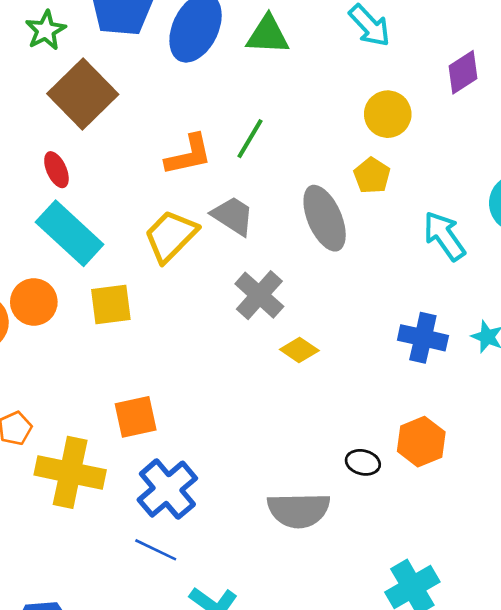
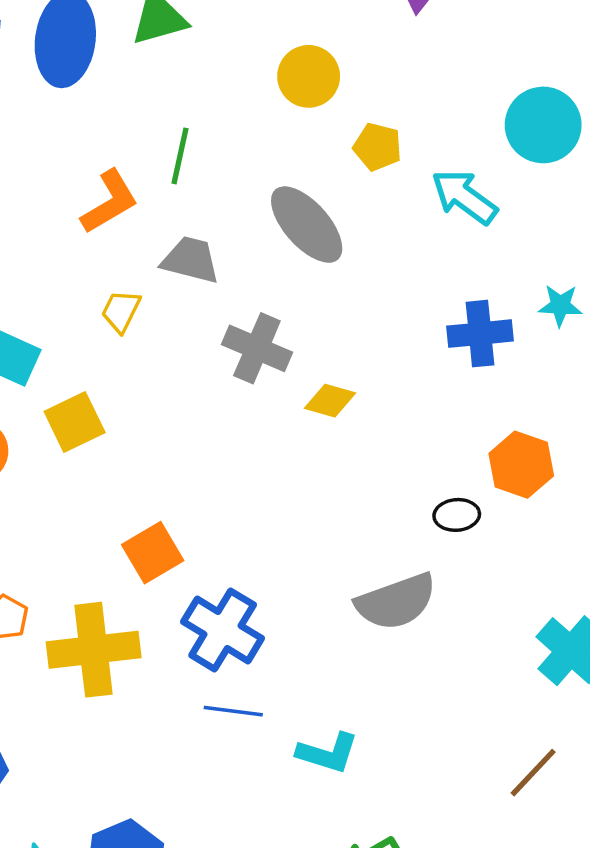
yellow circle: (388, 114) -> (309, 76), moved
yellow pentagon: (372, 176) -> (377, 147), moved
yellow trapezoid: (171, 236) -> (121, 311), size x0.6

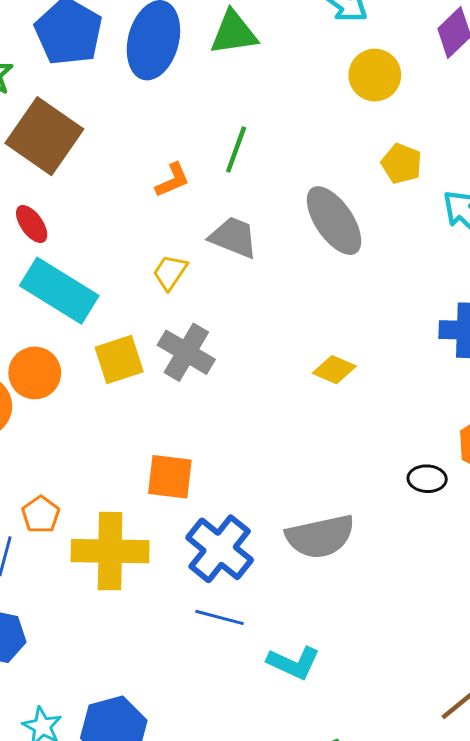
yellow circle: (309, 76) -> (375, 75), moved
orange L-shape: (110, 202) -> (172, 180), size x0.7
gray cross: (257, 348) -> (186, 352), moved
orange square: (153, 553) -> (170, 477), turned 30
gray semicircle: (396, 602) -> (320, 536), moved

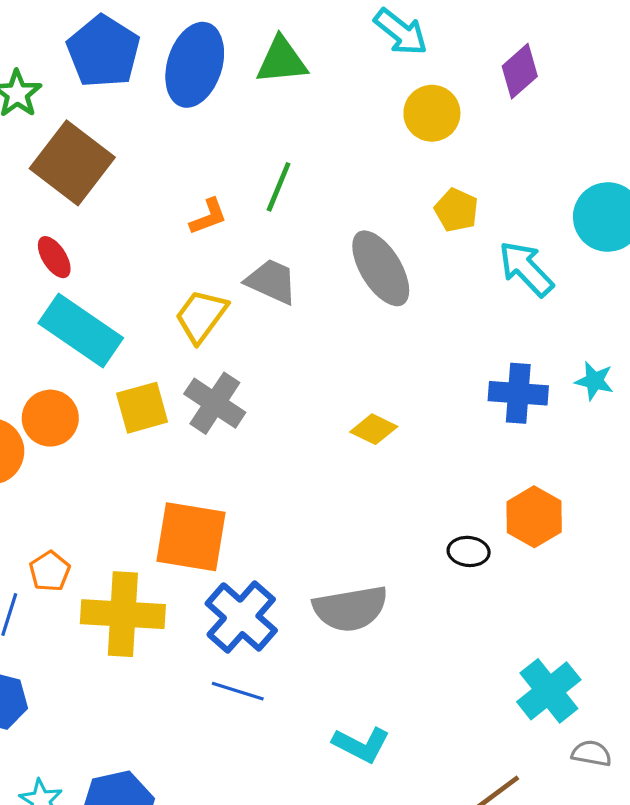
yellow trapezoid: (170, 272) -> (201, 316), size x1.4
orange square: (170, 477) -> (191, 537), size x1.4
cyan L-shape: (294, 663) -> (361, 745), moved

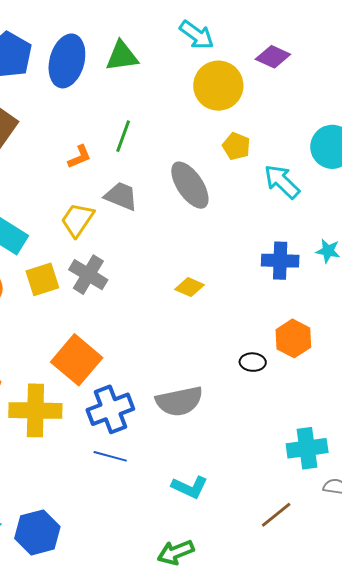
purple diamond: (520, 71) -> (273, 57), turned 68
yellow circle: (432, 113) -> (218, 86), size x1.4
orange square: (191, 537) -> (77, 360), turned 33
blue cross: (241, 617) -> (110, 409), turned 30
cyan cross: (549, 691) -> (307, 448), turned 33

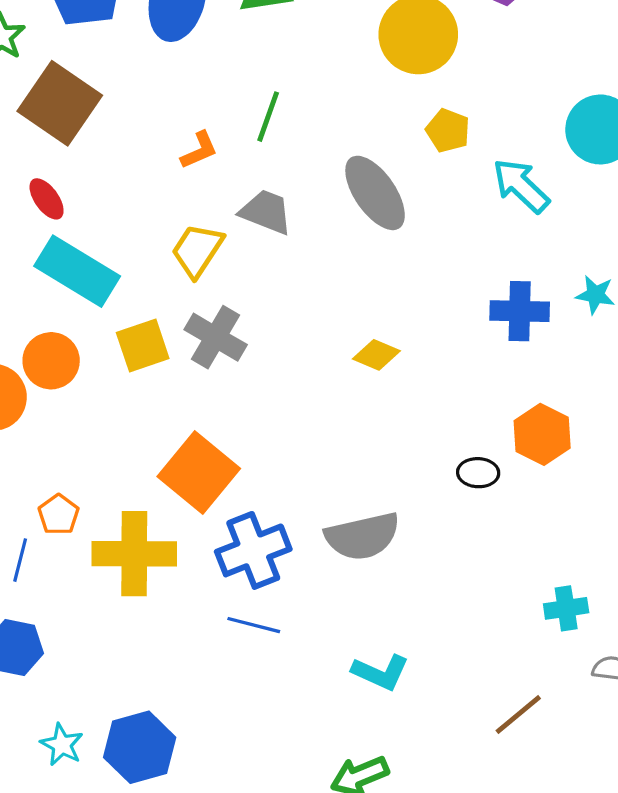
cyan cross: (307, 448) -> (566, 608), size x0.7

